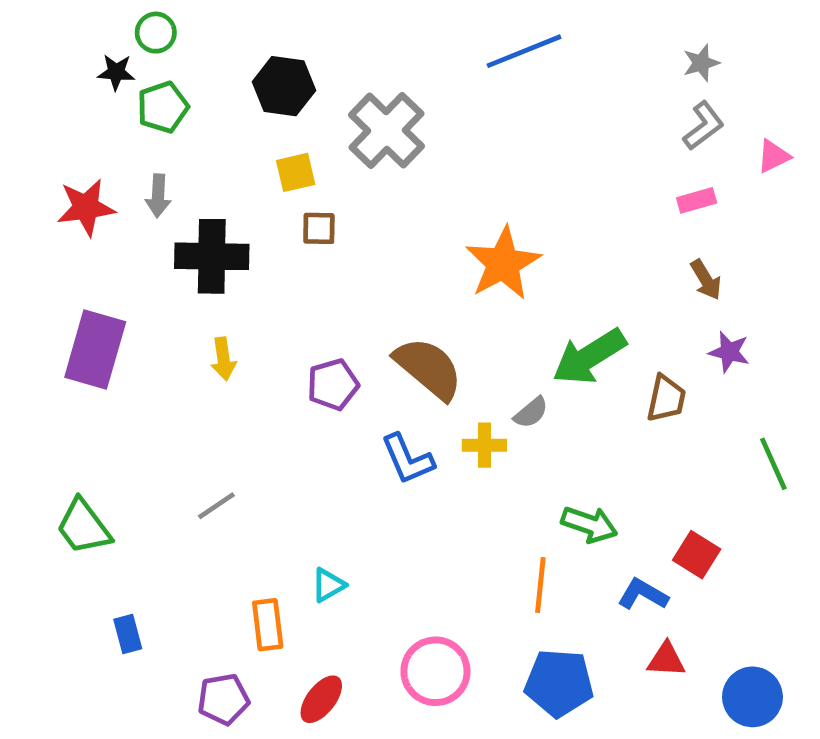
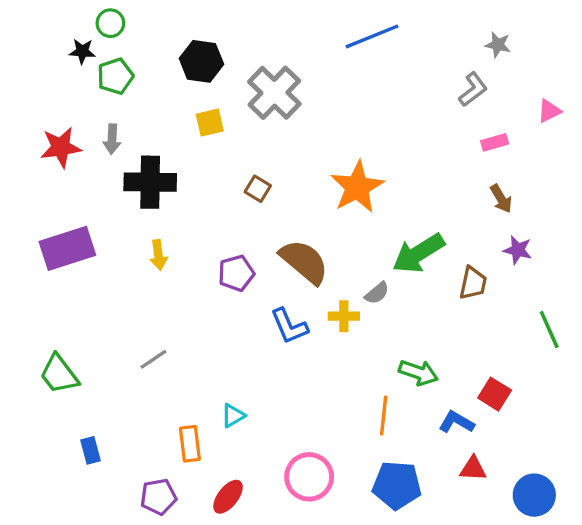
gray star: (701, 63) -> (498, 45), turned 30
gray L-shape: (704, 126) -> (473, 89), moved
brown square: (319, 228) -> (258, 189), moved, turned 30
purple rectangle: (95, 350) -> (67, 248), turned 56

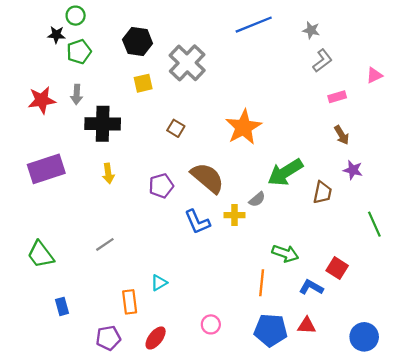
gray star: (498, 45) -> (311, 30), moved
red triangle: (473, 469) -> (307, 326), moved
pink circle: (309, 477) -> (211, 324), size x0.6

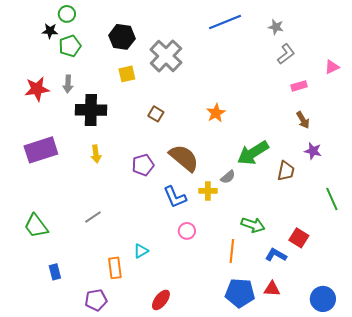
orange star: (244, 127) -> (216, 113), size x0.6
pink circle: (211, 324) -> (187, 231), moved
red ellipse: (156, 338) -> (161, 300), moved

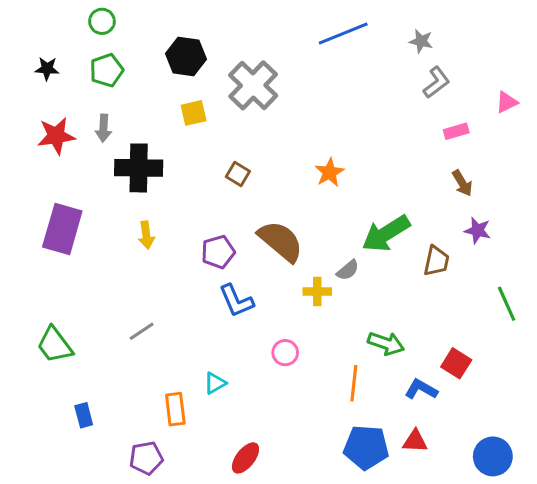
black star: (50, 31) -> (47, 69), moved
purple rectangle: (41, 150) -> (62, 229), turned -56
blue L-shape: (175, 197) -> (236, 301), moved

